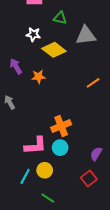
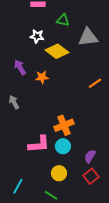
purple semicircle: (96, 154) -> (90, 156), moved
yellow circle: (45, 170) -> (59, 173), moved
cyan line: (25, 176) -> (18, 186), moved

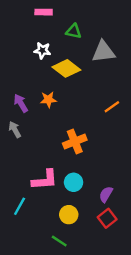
purple arrow: (20, 67) -> (21, 103), moved
orange cross: (64, 125) -> (75, 142), moved
cyan line: (18, 186) -> (20, 206), moved

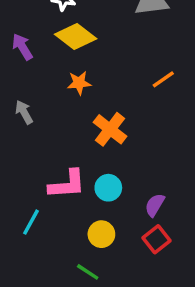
yellow diamond: (66, 68) -> (76, 36), moved
orange star: (48, 100) -> (79, 83), moved
purple arrow: (21, 103) -> (22, 47), moved
orange cross: (75, 142) -> (110, 129), turned -30

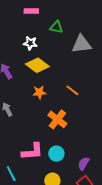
orange line: (163, 79) -> (72, 90), moved, turned 72
cyan line: (31, 222) -> (11, 174), turned -56

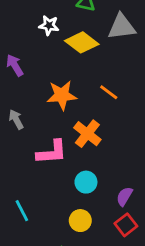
yellow diamond: (37, 65) -> (82, 42), moved
orange star: (39, 92) -> (62, 95), size x1.5
pink L-shape: (32, 152) -> (52, 152), moved

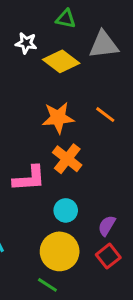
orange line: (109, 92) -> (105, 115), moved
orange star: (62, 95) -> (58, 118), moved
yellow circle: (80, 221) -> (60, 251), size x1.6

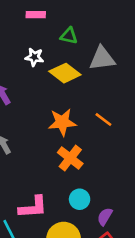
pink L-shape: (29, 178) -> (33, 207), moved
cyan circle: (66, 210) -> (80, 199), moved

